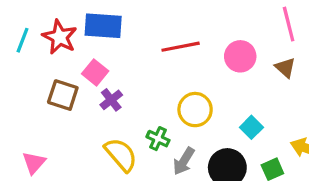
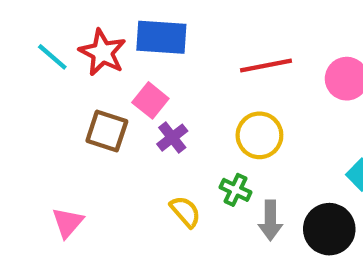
cyan line: (23, 40) -> (52, 57), turned -70
yellow circle: (195, 110) -> (259, 135), moved
yellow semicircle: (121, 155) -> (185, 212), size x0.7
gray arrow: (184, 161) -> (270, 220), turned -32

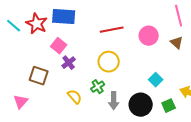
brown square: (107, 131) -> (39, 76), moved
green cross: (235, 190) -> (98, 87), turned 32

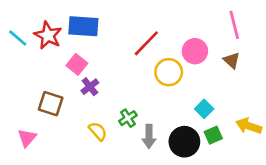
red line: (112, 30) -> (146, 43), turned -35
yellow circle: (109, 62) -> (169, 72), moved
green square: (169, 106) -> (213, 135), moved

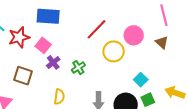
red star: (48, 35) -> (19, 37), moved, turned 30
green cross: (128, 118) -> (78, 68), moved
yellow semicircle: (98, 131) -> (59, 97), turned 49

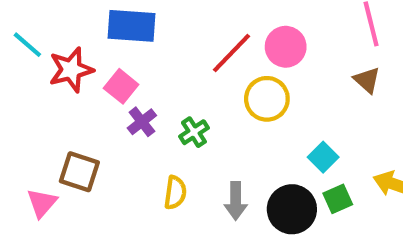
pink circle: (134, 35) -> (286, 47), moved
brown square: (23, 76) -> (79, 172), moved
yellow semicircle: (59, 97) -> (175, 193), moved

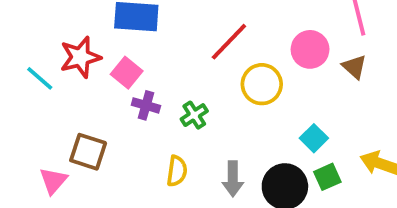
cyan line: (27, 45) -> (40, 78), moved
pink circle: (286, 47) -> (310, 49), moved
purple cross: (142, 122) -> (146, 105), turned -36

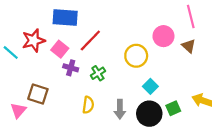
red line: (229, 42) -> (90, 40), moved
cyan square: (314, 138) -> (150, 86), moved

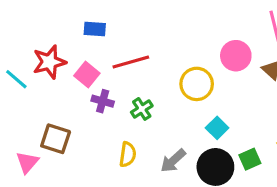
blue rectangle: (65, 18) -> (95, 29), size x0.6
red line: (90, 40) -> (131, 62), turned 30
gray arrow: (120, 109) -> (173, 161), turned 48

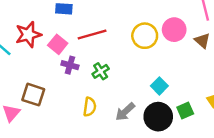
yellow circle: (197, 84) -> (145, 36), moved

